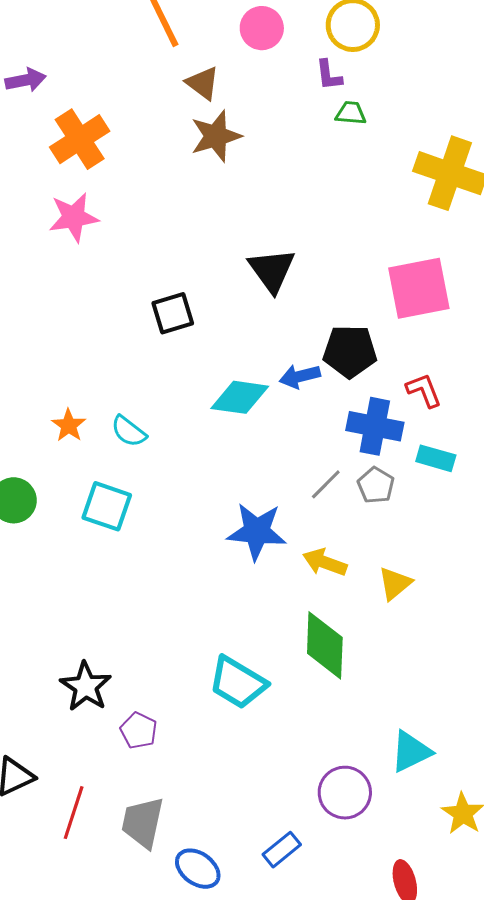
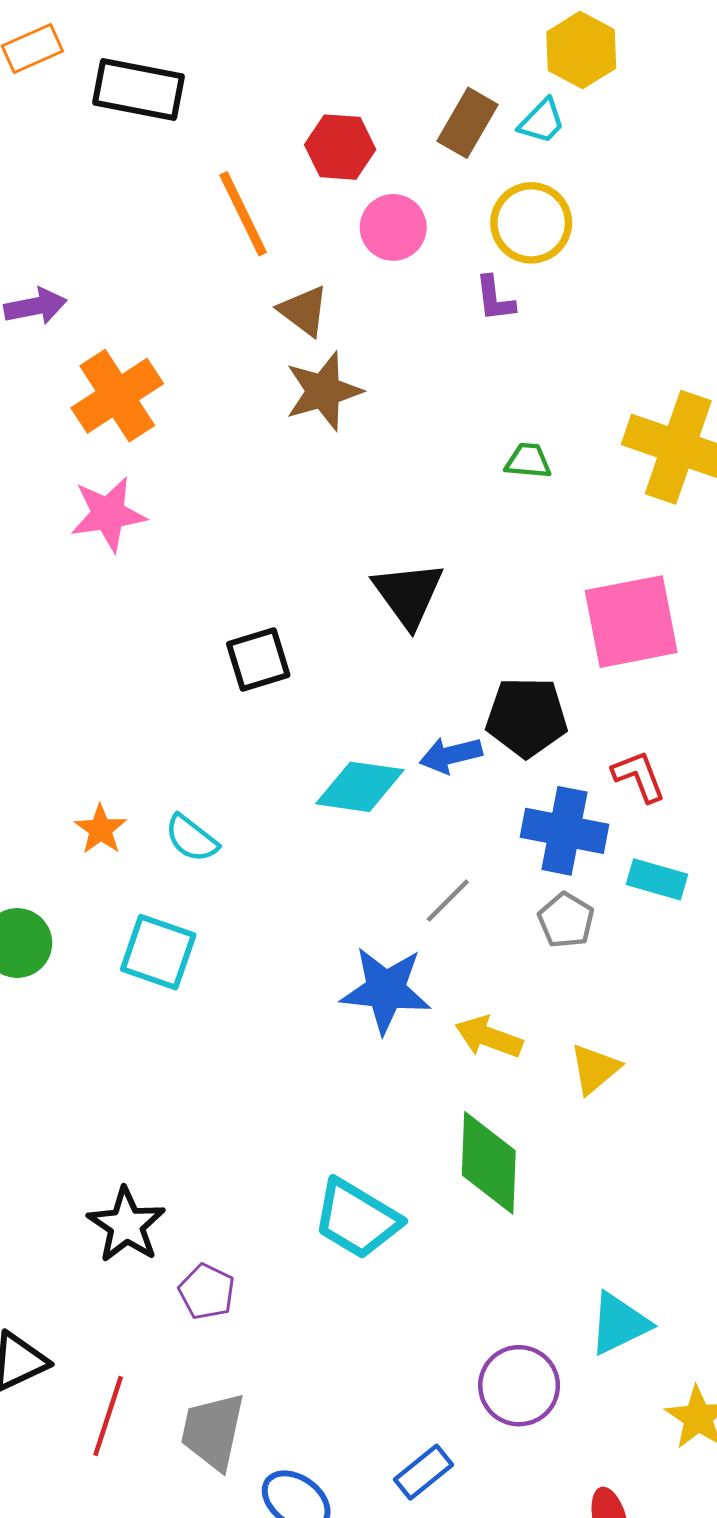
green trapezoid: (351, 113) -> (528, 461), moved
gray line: (326, 484) -> (448, 901), moved

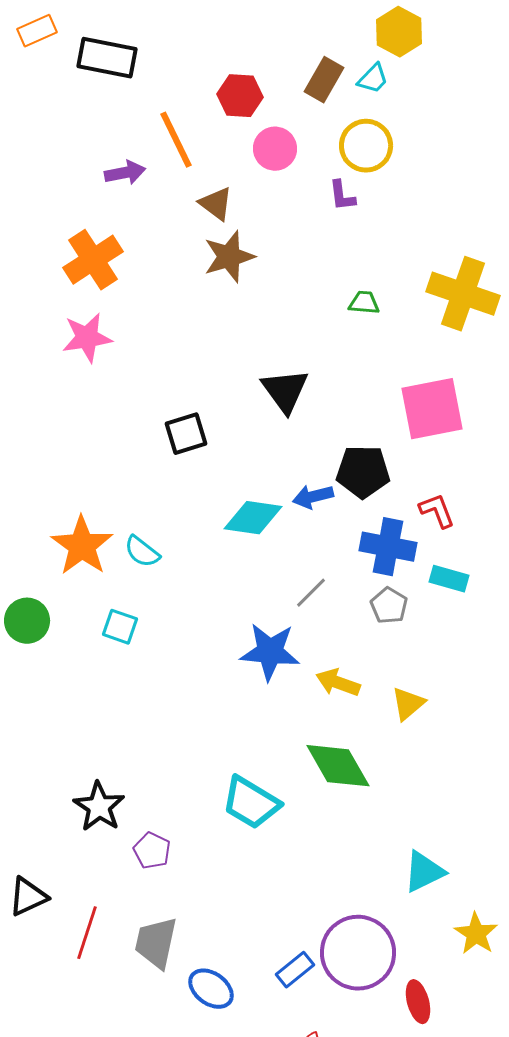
purple arrow: (35, 306) -> (125, 173), moved
orange star: (101, 829) -> (82, 546), size x1.8
cyan square: (158, 952) -> (120, 627), size x0.7
green diamond: (489, 1163) -> (338, 766), turned -32
purple circle: (519, 1386) -> (358, 953), moved, size x1.4

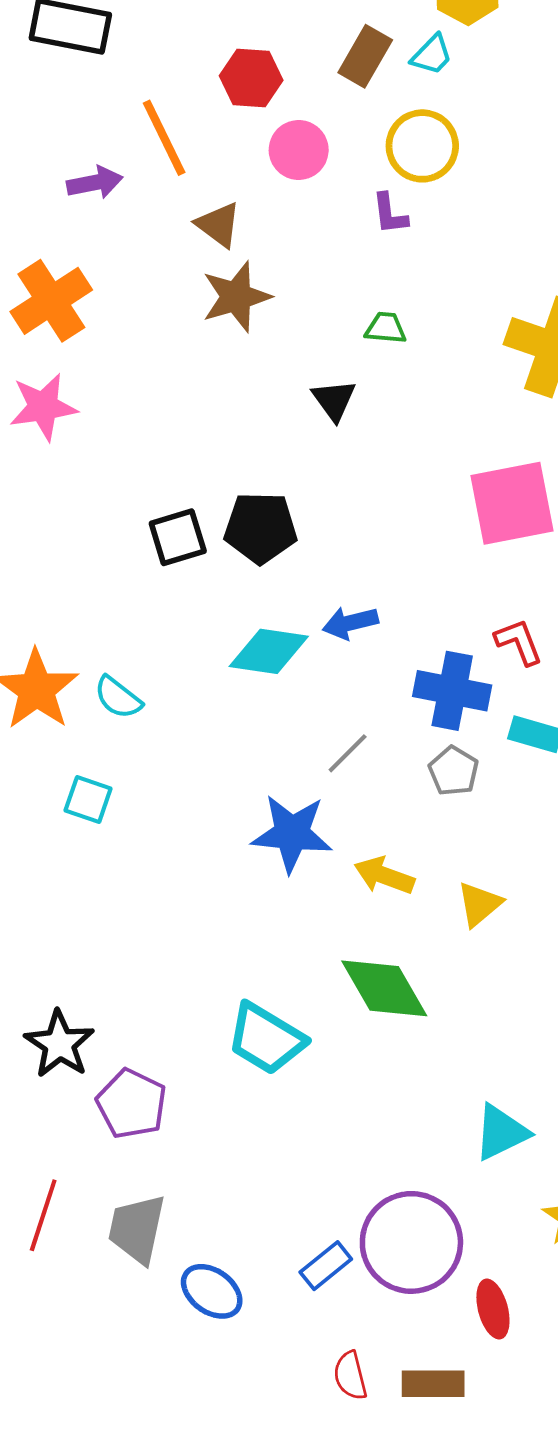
green trapezoid: (364, 303) -> (386, 328), moved
black triangle: (285, 391) -> (334, 400), moved, size x0.7
black pentagon: (363, 472) -> (261, 528), moved
purple pentagon: (152, 851) -> (132, 1104), size x1.4

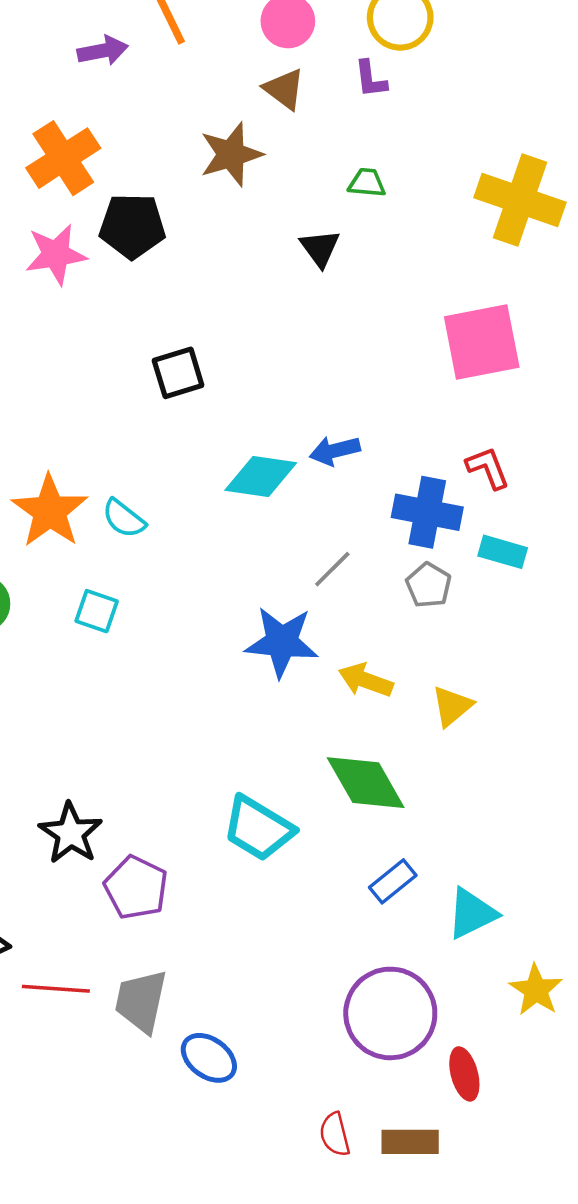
brown triangle: (218, 225) -> (284, 89), moved
black pentagon: (261, 528) -> (132, 226), moved
red line: (43, 1215) -> (56, 989), turned 76
blue rectangle: (326, 1266) -> (393, 881), moved

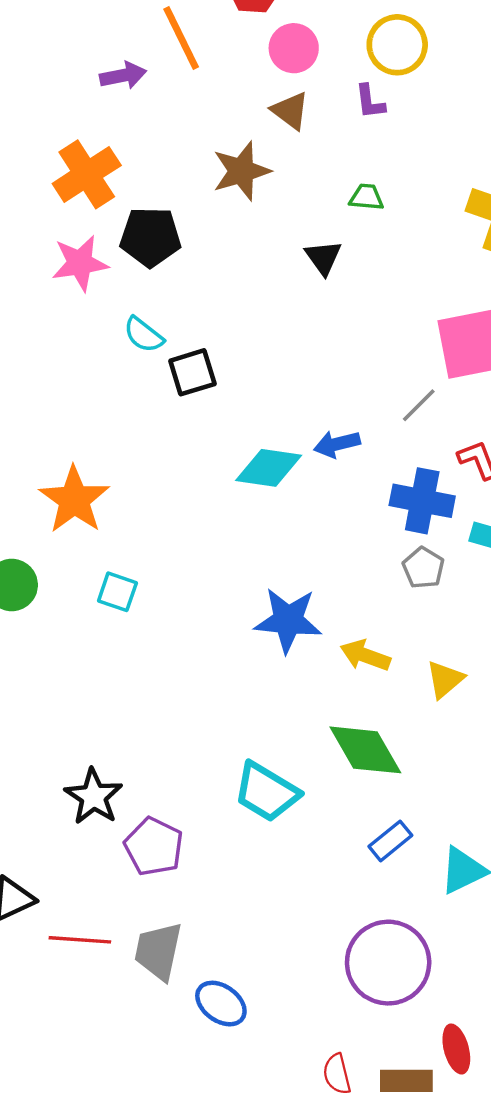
cyan semicircle: (124, 518) -> (144, 335), moved
gray line: (332, 569) -> (419, 405), moved
red ellipse: (464, 1074) -> (456, 1049), moved

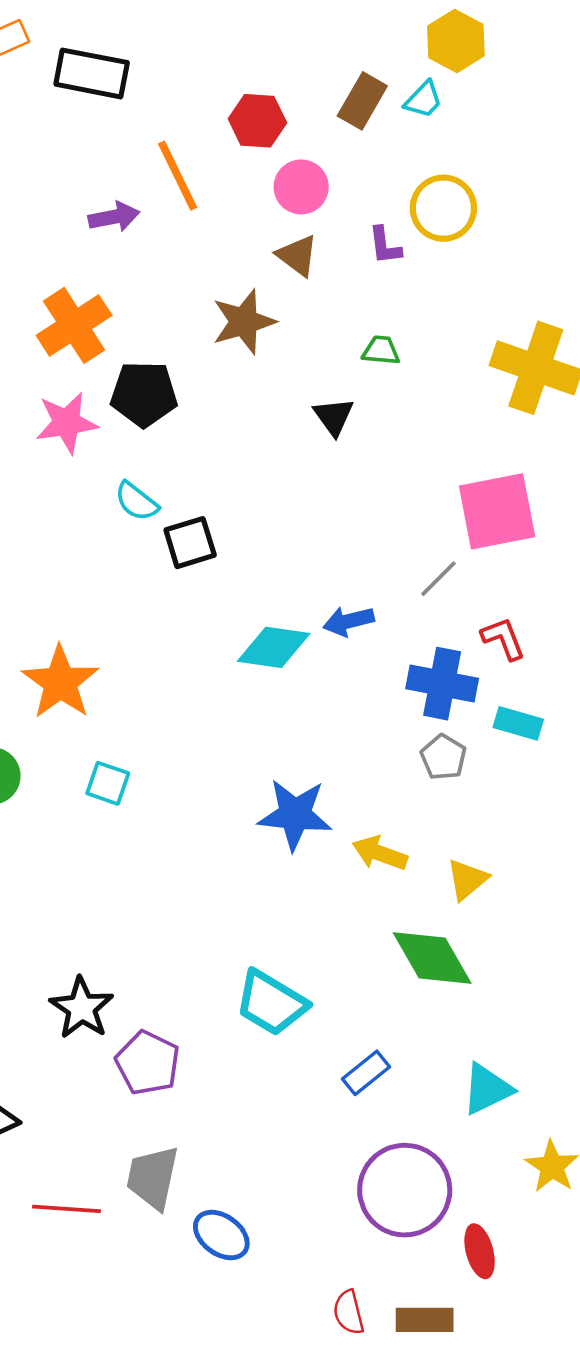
yellow circle: (397, 45) -> (443, 208), moved
green diamond: (365, 750) -> (432, 958), moved
blue rectangle: (390, 841) -> (366, 1073), moved
red line: (80, 940) -> (67, 1209), moved
red ellipse: (456, 1049) -> (480, 1251), moved

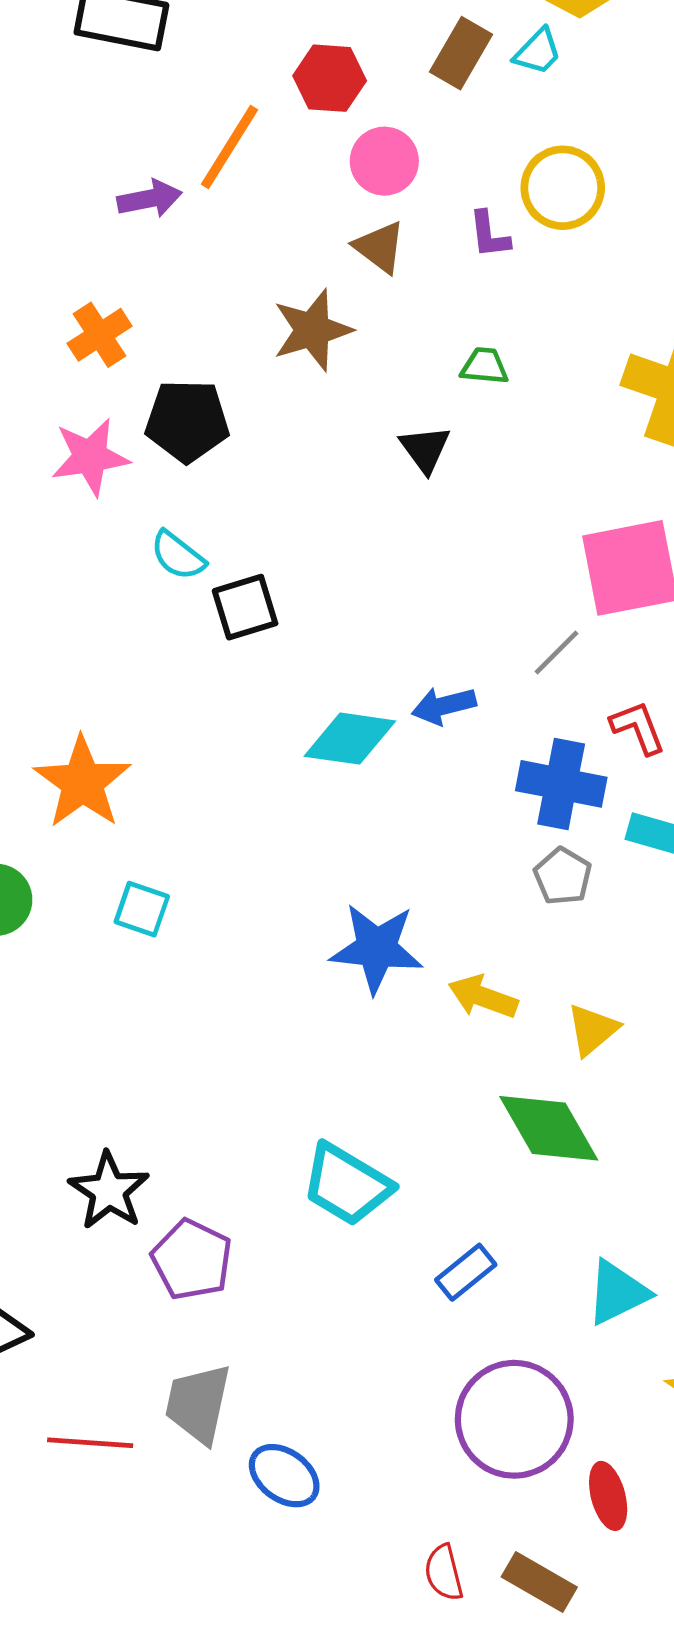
orange line: (178, 176) -> (229, 147), turned 58
orange cross: (74, 325) -> (100, 335), size x0.7
brown rectangle: (425, 1320) -> (539, 1582), turned 30

